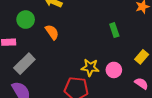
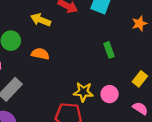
orange semicircle: (52, 32) -> (40, 54), turned -42

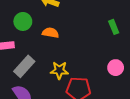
yellow star: (83, 92) -> (59, 70), moved

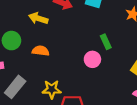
pink circle: (116, 68) -> (92, 59), moved

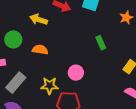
pink circle: (92, 59) -> (76, 73), moved

